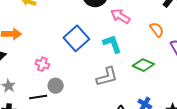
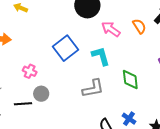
orange semicircle: (157, 30) -> (139, 26), moved
green diamond: (143, 65) -> (130, 80), turned 55

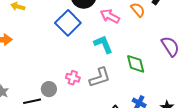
blue square: (65, 48) -> (68, 23), moved
pink cross: (30, 71) -> (73, 78), moved

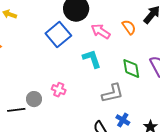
green diamond: (136, 64) -> (131, 68), moved
gray L-shape: (100, 77) -> (113, 93), moved

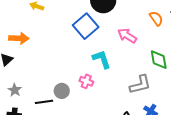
pink arrow: (101, 31) -> (127, 36), moved
cyan L-shape: (92, 59) -> (102, 59), moved

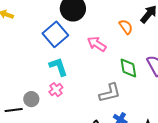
cyan L-shape: (102, 59) -> (58, 67), moved
pink cross: (86, 81) -> (56, 90), turned 32

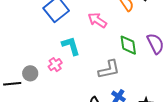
cyan L-shape: (58, 67) -> (71, 46), moved

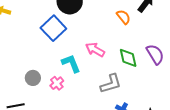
pink arrow: (97, 20) -> (95, 50), moved
gray circle: (30, 73) -> (33, 78), moved

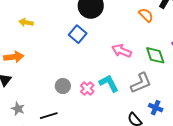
blue square: (53, 28) -> (78, 34), size x0.7
cyan L-shape: (71, 63) -> (109, 83), moved

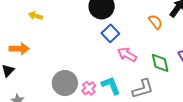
blue square: (78, 34) -> (110, 33), moved
gray circle: (63, 86) -> (65, 83), size x1.6

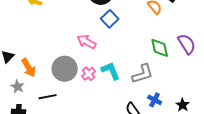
orange arrow: (19, 49) -> (29, 68), moved, turned 60
pink arrow: (127, 55) -> (87, 42), moved

